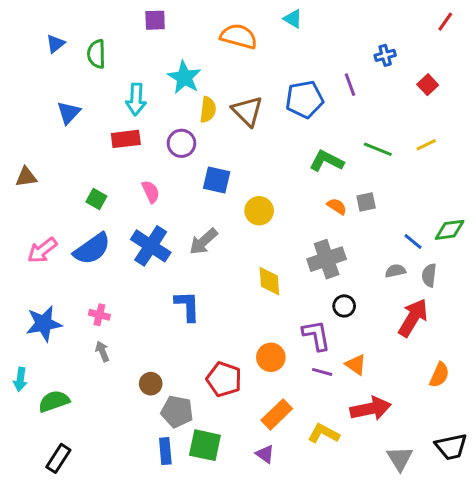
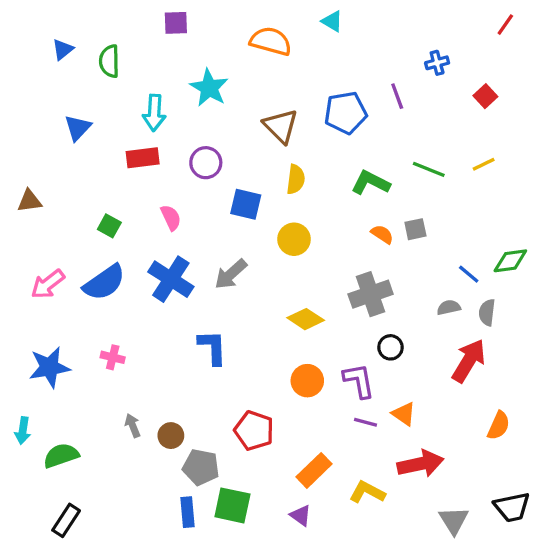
yellow semicircle: (208, 110) -> (296, 179), moved
yellow diamond: (269, 281) -> (306, 319), turned -52
gray arrow: (102, 351) -> (133, 426), moved
orange circle: (271, 357) -> (307, 381), moved

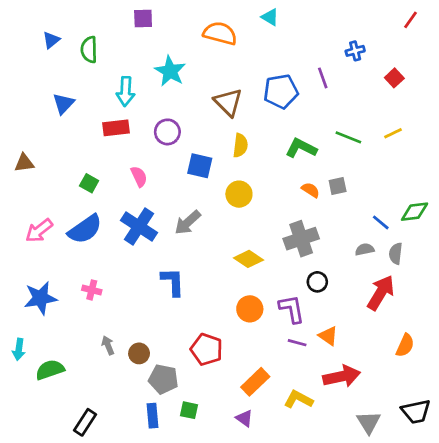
green square: (232, 505) -> (189, 410), size x0.6
black rectangle: (66, 520) -> (85, 422), moved

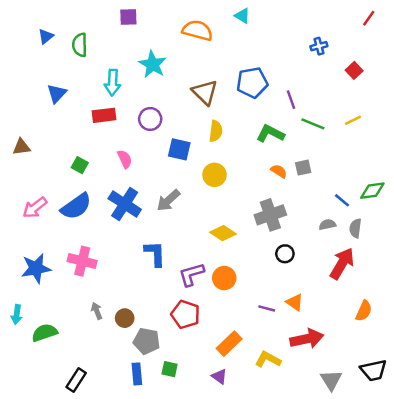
purple line: (323, 78) -> (291, 100), moved
pink cross: (92, 290) -> (82, 261), size x1.6
purple L-shape: (292, 309) -> (191, 274), moved, turned -96

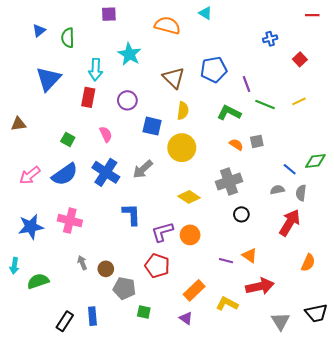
red line: (369, 18) -> (312, 15), turned 56
blue triangle: (57, 93) -> (48, 79), size x1.5
red rectangle: (104, 115) -> (88, 97), turned -72
yellow circle: (215, 175) -> (182, 148), size x1.4
blue rectangle: (137, 374) -> (92, 316), moved

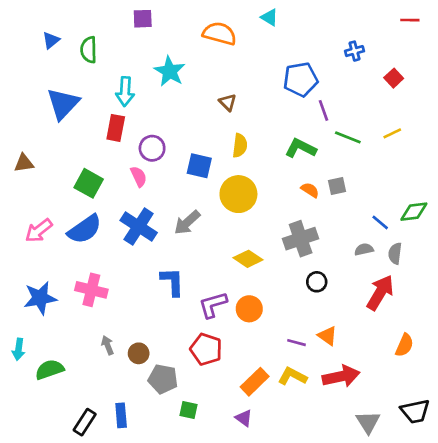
blue pentagon: (214, 70) -> (301, 79), moved
brown triangle: (174, 78) -> (228, 102), size x0.6
purple circle: (127, 100) -> (152, 148), moved
green square: (68, 139) -> (89, 183), size x1.5
yellow L-shape: (227, 304) -> (292, 376), moved

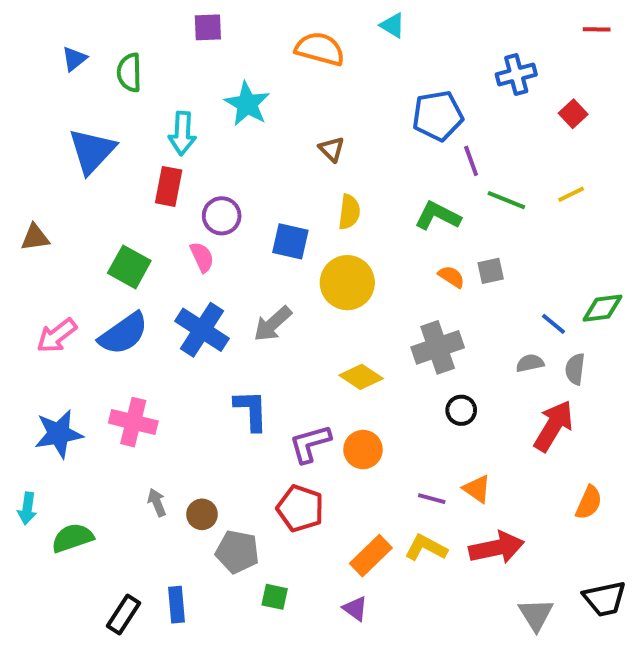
blue cross: (355, 51) -> (516, 74), size x1.4

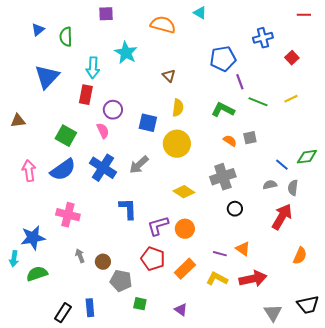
pink arrow: (57, 336) -> (29, 171), turned 120
blue star: (59, 434) -> (33, 238), moved
orange rectangle: (371, 556) -> (185, 269), moved

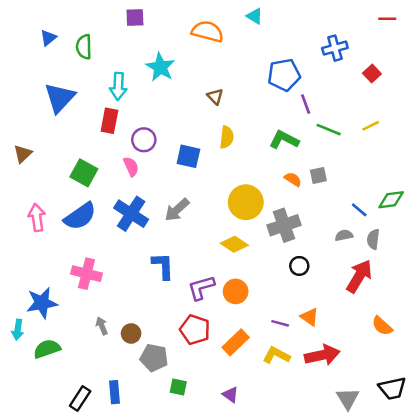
brown triangle: (18, 121) -> (23, 154), turned -35
yellow circle: (177, 144) -> (246, 202), moved
orange semicircle: (300, 256) -> (382, 326), turned 108

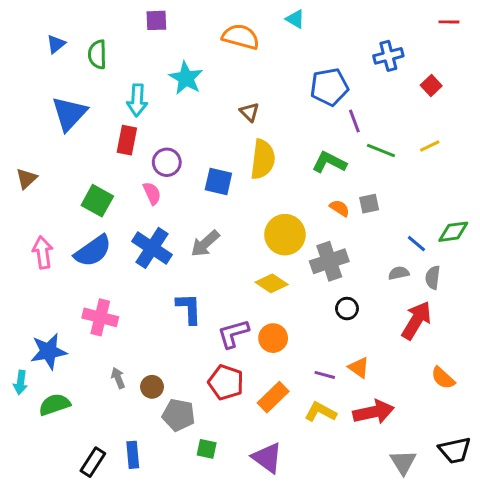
yellow semicircle: (227, 137) -> (263, 159), size x1.5
purple triangle: (230, 395) -> (267, 458), size x1.6

